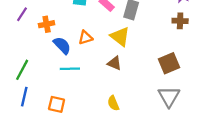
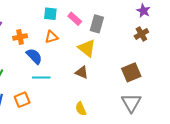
brown cross: (180, 21) -> (141, 34), turned -32
orange triangle: (85, 38) -> (51, 37), moved
orange square: (57, 104) -> (22, 100), moved, turned -35

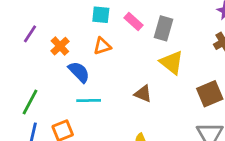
orange cross: (20, 37) -> (60, 46), turned -32
yellow triangle: (87, 48) -> (172, 62), moved

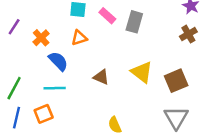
yellow triangle: (172, 62) -> (142, 72), moved
brown triangle: (143, 94) -> (101, 77), moved
cyan line: (89, 101) -> (55, 88), moved

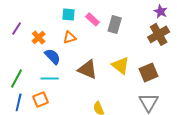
brown cross: (188, 34) -> (159, 34), size x1.5
brown triangle: (101, 77) -> (88, 69), size x1.5

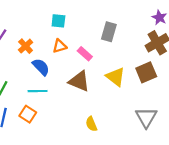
pink rectangle: (93, 19) -> (85, 54), moved
brown square: (149, 72) -> (146, 72), moved
orange square: (41, 99) -> (28, 114), turned -35

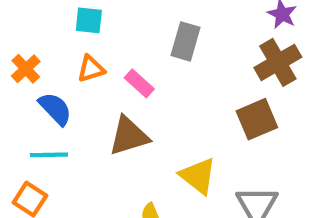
yellow triangle: (116, 77) -> (198, 176), moved
brown triangle: (79, 81) -> (129, 136), turned -40

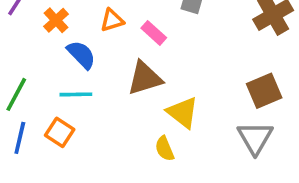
brown square: (257, 119) -> (264, 91), moved
yellow triangle: (198, 176) -> (183, 113), moved

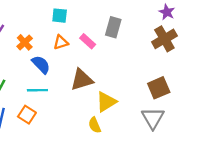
pink rectangle: (154, 33) -> (88, 41), moved
yellow triangle: (183, 113) -> (106, 102), turned 50

